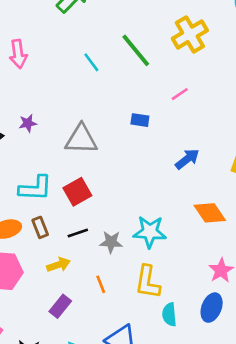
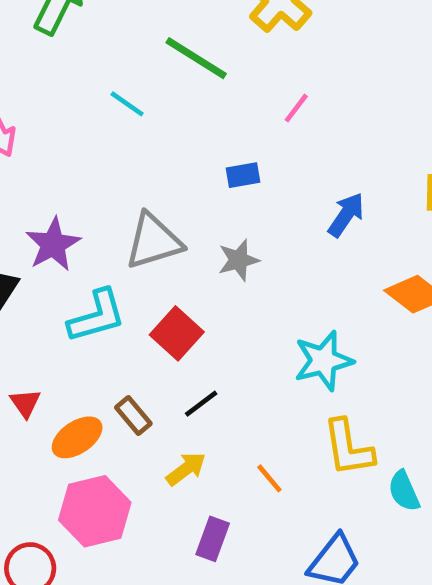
purple star: (28, 123) -> (53, 244), size x1.6
cyan L-shape: (35, 188) -> (97, 316), moved
gray star: (111, 242) -> (239, 260), moved

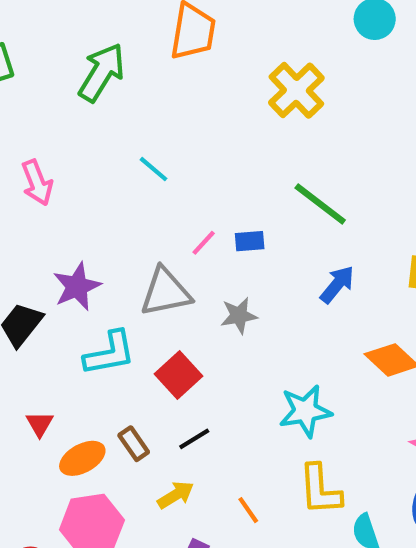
green line: (196, 58) -> (320, 204), moved
pink line: (296, 108) -> (204, 243), moved

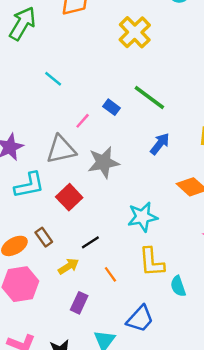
blue rectangle: (250, 241) -> (112, 107), moved, turned 42
gray star: (239, 316) -> (103, 162), size x1.5
black line: (194, 439) -> (90, 242), moved

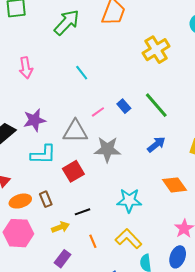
yellow L-shape: (152, 262) -> (128, 239), turned 128

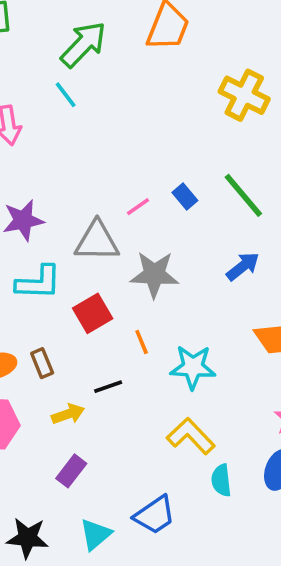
yellow cross: (156, 50) -> (244, 95), turned -32
cyan line: (82, 73) -> (66, 95), moved
orange line: (93, 241) -> (142, 342), moved

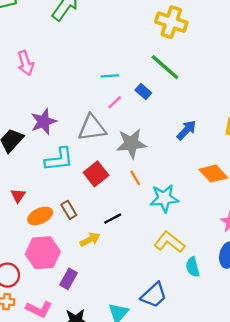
cyan line: (66, 95) -> (110, 76), moved, turned -48
green line: (243, 195) -> (165, 67), moved
orange line: (142, 342) -> (135, 178), moved
purple rectangle: (71, 471) -> (69, 279), moved

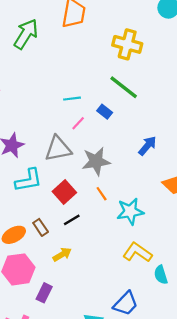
black line: (113, 219) -> (72, 220), moved

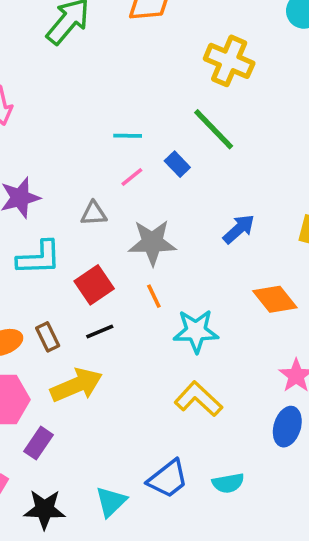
gray triangle: (58, 149) -> (94, 214), size x0.6
yellow arrow: (62, 254) -> (76, 385), size x1.6
cyan semicircle: (161, 275) -> (228, 483), moved, turned -90

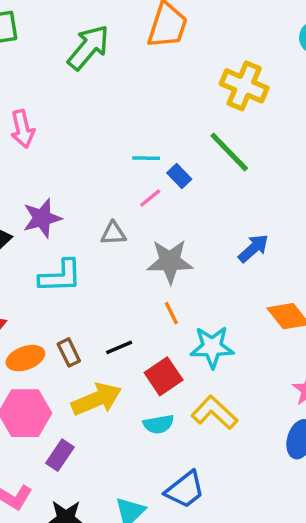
blue rectangle: (177, 164) -> (179, 176), moved
red square: (94, 285) -> (164, 376), moved
cyan semicircle: (228, 483) -> (158, 424), moved

